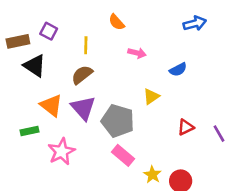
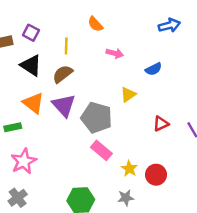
black triangle: (35, 66) -> (31, 65), moved
pink star: (61, 152) -> (24, 161), moved

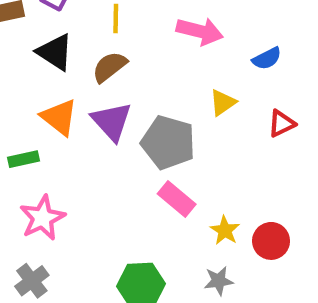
pink arrow: (115, 53) -> (200, 31), size x1.5
red triangle: (161, 124) -> (281, 123), moved

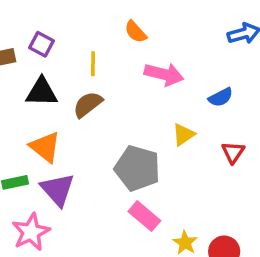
black triangle: (55, 52) -> (42, 92), turned -32
purple triangle: (112, 121) -> (58, 189), moved
red triangle: (281, 123) -> (233, 152), turned -30

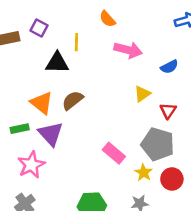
black triangle: (42, 92) -> (57, 63), moved
brown semicircle: (88, 104) -> (73, 100), moved
red triangle: (233, 152) -> (168, 111), moved
gray pentagon: (137, 168) -> (158, 144), moved

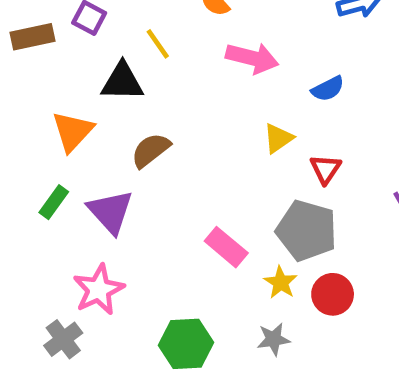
yellow line: (76, 42) -> (158, 44), turned -36
orange triangle: (42, 103) -> (73, 131), moved, turned 35
green rectangle: (20, 129) -> (54, 202), turned -42
pink star: (31, 165) -> (99, 290), moved

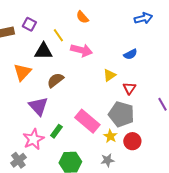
pink arrow: (252, 58) -> (81, 50), moved
green rectangle: (54, 202) -> (56, 131), moved
pink rectangle: (226, 247) -> (87, 121), size x1.4

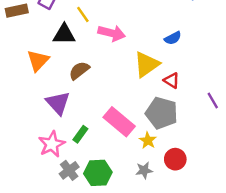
yellow triangle: (109, 75) -> (147, 64), size x1.6
red triangle: (129, 88) -> (172, 81), turned -32
red circle: (132, 141) -> (175, 159), moved
gray cross: (18, 160) -> (69, 170), moved

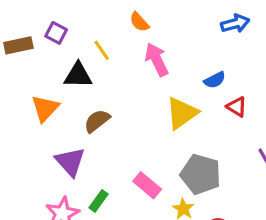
pink arrow: (112, 33) -> (157, 60), moved, turned -130
red triangle: (172, 81) -> (237, 107), moved
pink rectangle: (119, 122) -> (147, 185), size x0.7

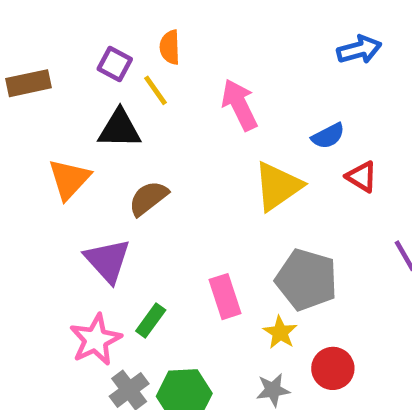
orange semicircle: (139, 22) -> (170, 47), moved, turned 40
purple square: (56, 33) -> (115, 64), moved
pink rectangle: (147, 185) -> (225, 297), turned 32

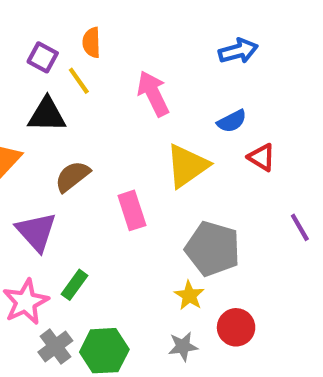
blue arrow: (359, 50) -> (238, 51), moved
pink rectangle: (225, 297) -> (132, 210), moved

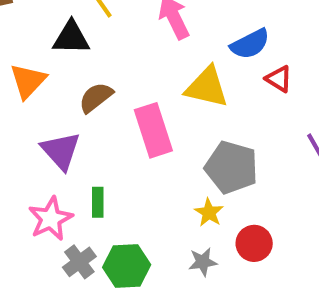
blue semicircle: (232, 121) -> (250, 44), size x1.4
yellow triangle: (187, 166) -> (207, 87), turned 48
pink rectangle: (132, 210) -> (153, 130), size x1.4
green rectangle: (75, 285) -> (98, 202), turned -36

